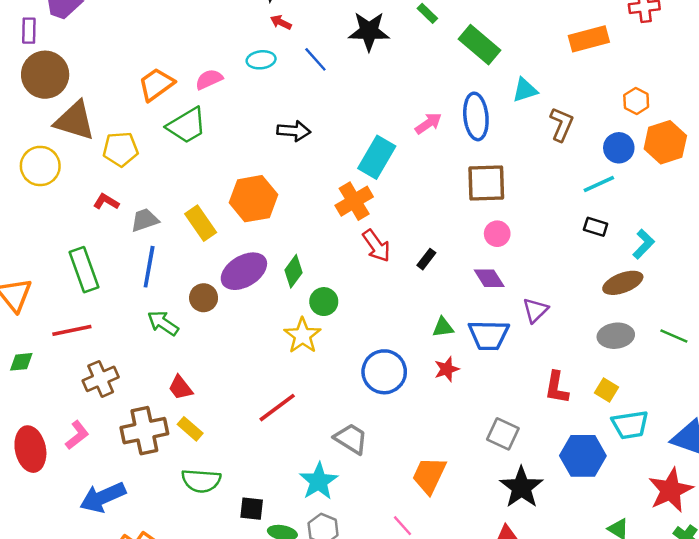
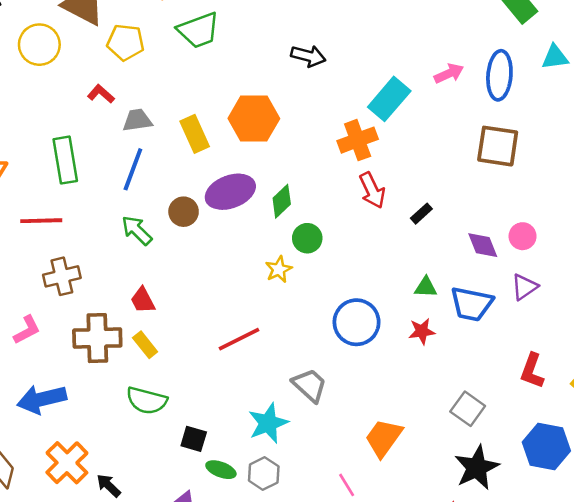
pink circle: (497, 234) -> (523, 236), moved
yellow star: (302, 336) -> (279, 269), size x0.7

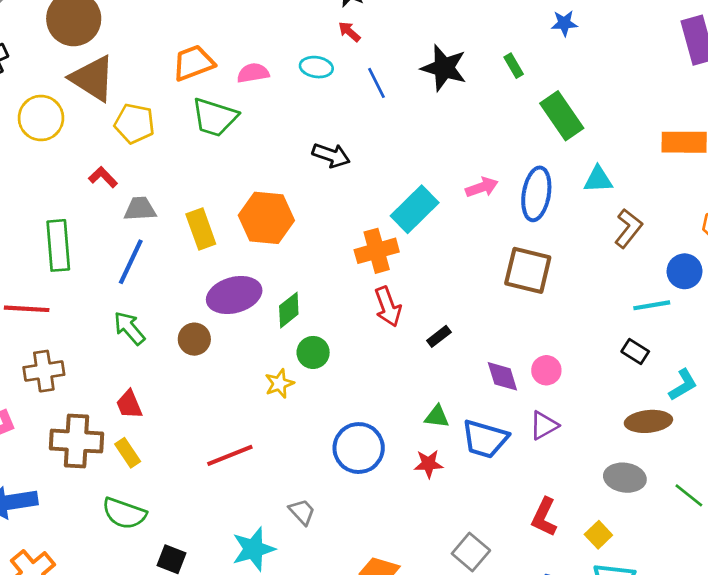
green trapezoid: (198, 30) -> (215, 117), turned 33
brown circle: (184, 212) -> (194, 339), moved
gray trapezoid: (310, 385) -> (302, 512), size x0.7

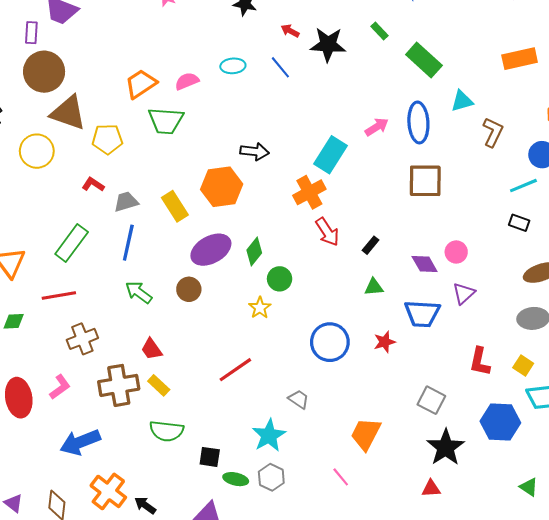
red arrow: (349, 32) -> (290, 31), moved
black arrow: (331, 155) -> (255, 151), moved
green rectangle: (58, 245) -> (72, 243), turned 54
green triangle: (437, 417) -> (374, 287), moved

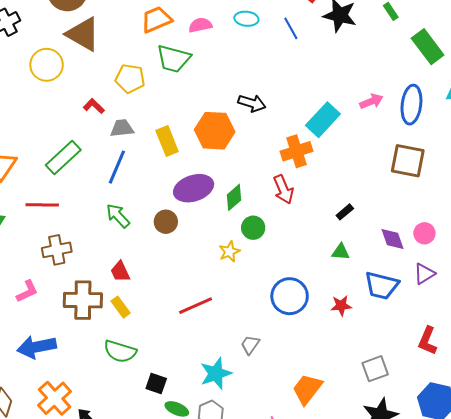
yellow pentagon: (107, 139) -> (130, 78), moved
red arrow: (327, 232) -> (283, 189), moved
gray trapezoid: (299, 399) -> (250, 345), turned -100
gray square: (431, 400) -> (375, 369), turned 32

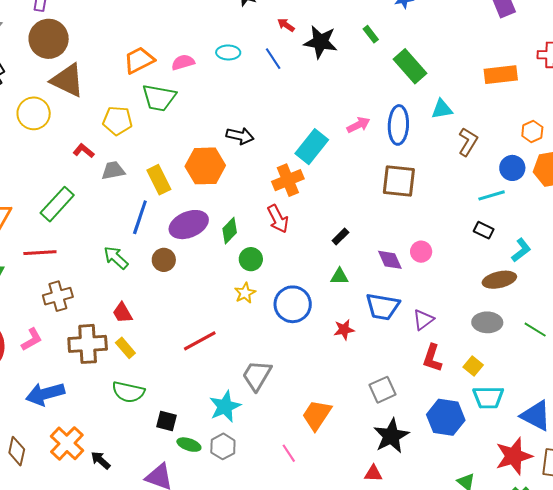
blue line: (117, 167) -> (140, 217), moved
yellow star: (229, 252) -> (245, 293), moved
purple triangle: (424, 274) -> (423, 320), moved
blue circle: (290, 296) -> (293, 304), moved
gray trapezoid: (250, 345) -> (257, 375), size x1.6

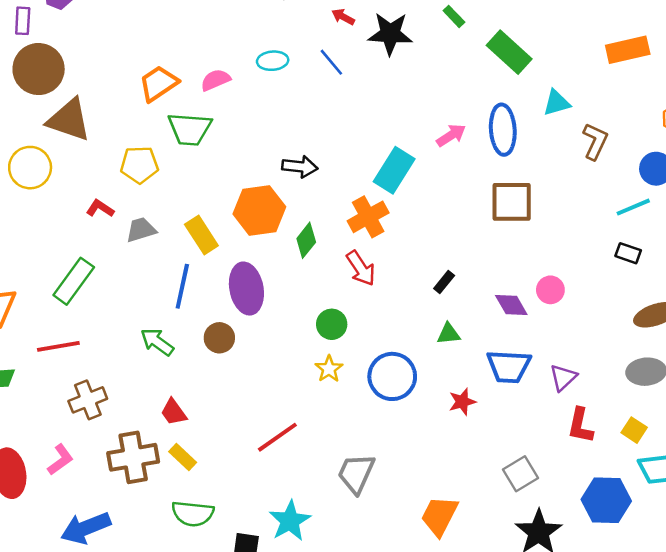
purple ellipse: (189, 225) -> (246, 289), turned -72
green diamond: (230, 231) -> (306, 240), moved
cyan star: (225, 407) -> (290, 521), moved

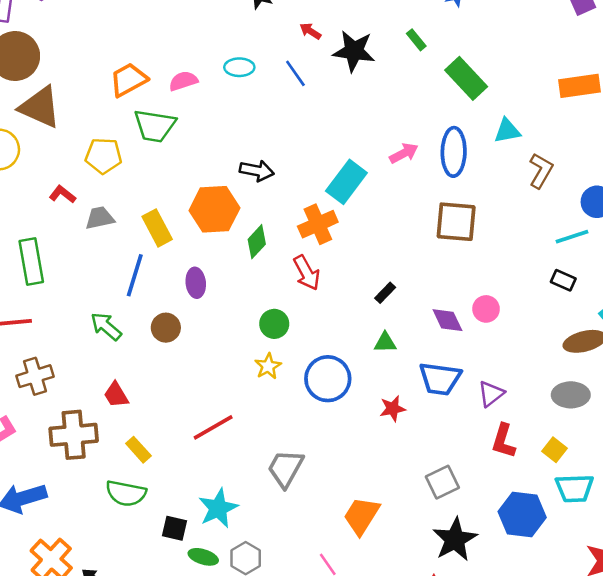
green rectangle: (74, 281) -> (31, 262), turned -51
purple ellipse: (246, 289) -> (196, 283), size x0.6
yellow rectangle: (183, 457) -> (138, 450), moved

